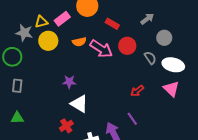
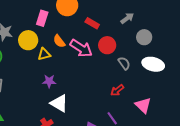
pink rectangle: (62, 19) -> (42, 18), turned -35
yellow triangle: (41, 22) -> (44, 54), moved
orange semicircle: (79, 42) -> (59, 41), turned 64
gray semicircle: (150, 58) -> (124, 63), moved
pink triangle: (171, 89) -> (143, 105), moved

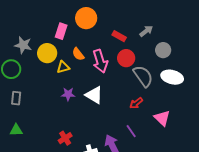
red rectangle: (92, 23) -> (119, 36), moved
pink arrow: (81, 48) -> (100, 61), turned 40
gray semicircle: (124, 63) -> (143, 76), size x1.6
white triangle: (59, 103) -> (94, 95), moved

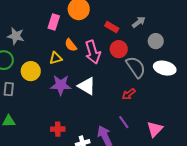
yellow circle: (47, 53) -> (31, 71), moved
purple star: (68, 94) -> (61, 85), size x1.5
pink triangle: (162, 118) -> (155, 129), moved, turned 30
red cross: (65, 138) -> (58, 129), turned 32

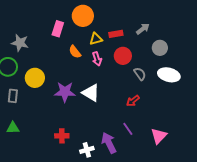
red rectangle: (112, 27) -> (116, 34), turned -40
pink arrow: (93, 52) -> (97, 59), size x0.6
yellow triangle: (56, 58) -> (96, 39), moved
gray semicircle: (136, 67) -> (140, 74), size x0.6

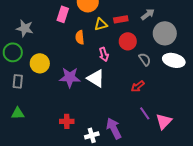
gray circle: (160, 48) -> (165, 33), size x1.5
orange semicircle: (75, 52) -> (80, 37), turned 32
pink arrow: (97, 59) -> (104, 54), moved
purple line: (128, 129) -> (145, 113), moved

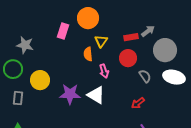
red rectangle: (121, 19) -> (131, 37), moved
yellow triangle: (101, 24) -> (101, 41), turned -40
orange semicircle: (80, 37) -> (88, 54), moved

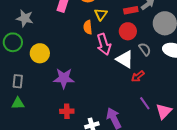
pink arrow: (104, 71) -> (104, 44), size x1.5
purple star: (70, 94) -> (64, 78), moved
white triangle: (96, 95) -> (125, 59), moved
gray rectangle: (18, 98) -> (18, 81), moved

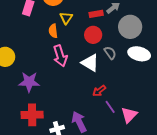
pink arrow: (104, 44) -> (60, 56), moved
red arrow: (138, 76) -> (99, 91), moved
red cross: (67, 111) -> (32, 115), size x1.5

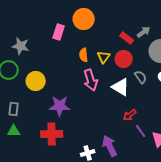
red rectangle: (96, 14) -> (127, 38), turned 48
yellow triangle: (66, 18) -> (104, 57), moved
red cross: (32, 115) -> (52, 134), moved

